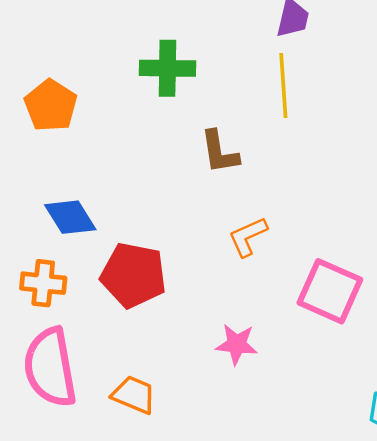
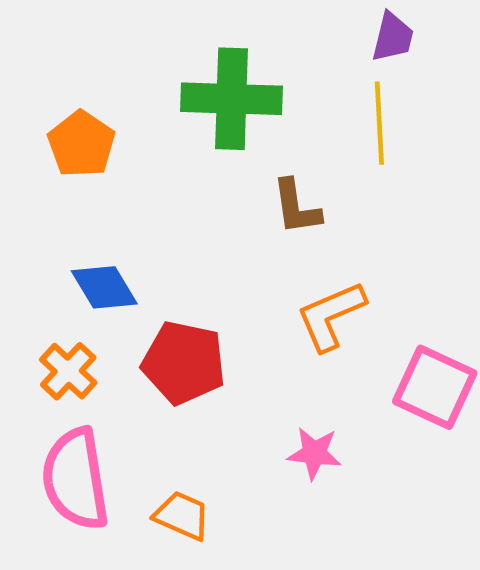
green cross: (167, 68) -> (231, 99), size x1.4
orange L-shape: (248, 237) -> (331, 316), size x1.4
orange cross: (43, 283) -> (68, 371), turned 36

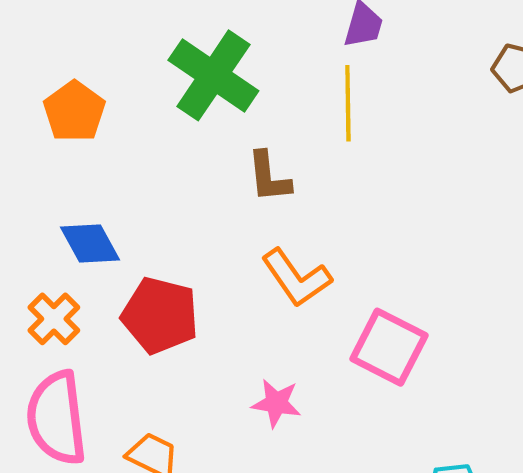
green cross: (231, 99) -> (213, 75), turned 30
orange L-shape: (331, 316) -> (296, 278), turned -104

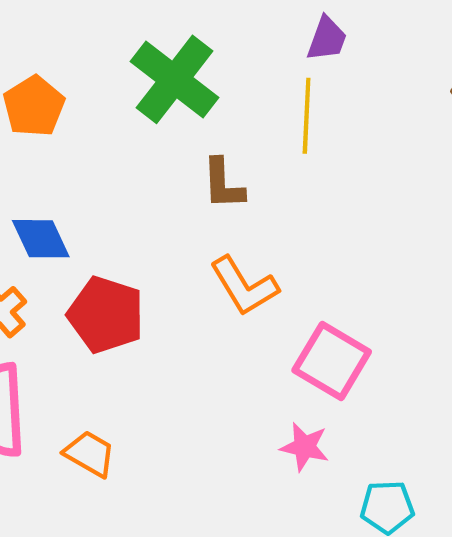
pink star: (276, 403) -> (305, 447), moved

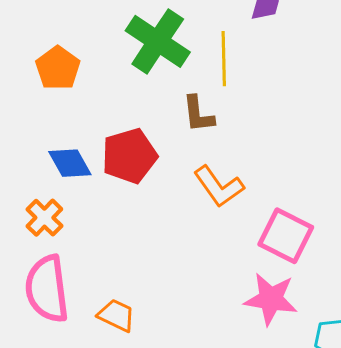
yellow line: (307, 116) -> (224, 59), moved
red pentagon: (106, 315) -> (129, 156), moved, turned -30
pink star: (305, 447) -> (271, 299), size x1.5

